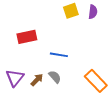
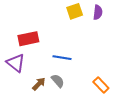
purple triangle: (15, 78) -> (16, 63), moved, turned -30
orange rectangle: (96, 81) -> (101, 85), size x0.7

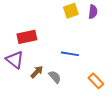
blue line: (62, 58) -> (70, 54), moved
brown arrow: (39, 84) -> (37, 72), moved

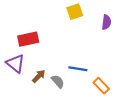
purple semicircle: (93, 12) -> (106, 22), moved
blue line: (70, 54) -> (78, 69), moved

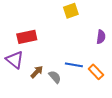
purple semicircle: (106, 22) -> (101, 37), moved
orange rectangle: (101, 86) -> (96, 72), moved

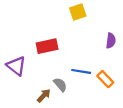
red rectangle: (27, 37) -> (47, 46), moved
brown arrow: (37, 72) -> (44, 96), moved

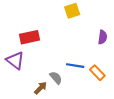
red rectangle: (47, 46) -> (29, 37), moved

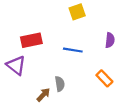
blue line: (75, 66) -> (73, 50), moved
gray semicircle: (56, 78) -> (60, 84), turned 32

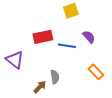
red rectangle: (31, 40) -> (43, 37), moved
purple semicircle: (110, 40) -> (89, 37), moved, turned -48

